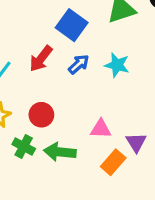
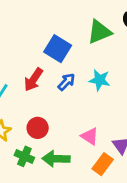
pink triangle: (101, 129) -> (90, 136), turned 36

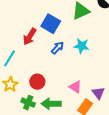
red arrow: (33, 80) -> (30, 37), moved

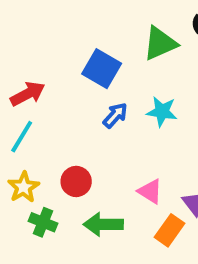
red arrow: (30, 37) -> (28, 94), moved, turned -150
green cross: (28, 103) -> (43, 222), moved

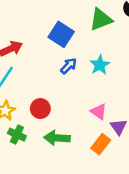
cyan star: (162, 112) -> (100, 65), turned 30
pink triangle: (150, 191) -> (99, 112), moved

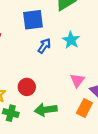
blue square: (61, 34) -> (33, 20), turned -30
pink triangle: (99, 112) -> (77, 80), turned 42

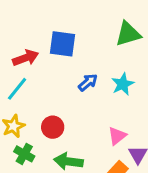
blue square: (33, 20) -> (62, 44), moved

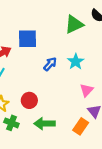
pink triangle: (117, 136) -> (87, 90), moved

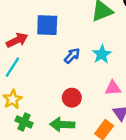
pink triangle: (87, 90) -> (113, 88), turned 40
red circle: (29, 100) -> (72, 98), moved

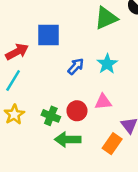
pink triangle: (113, 88) -> (103, 102), moved
green cross: (24, 122) -> (51, 116), moved

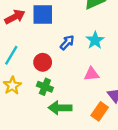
red arrow: (17, 52) -> (15, 17), moved
red circle: (77, 111) -> (43, 62), moved

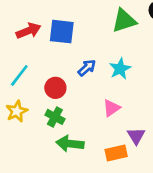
pink triangle: (92, 74) -> (111, 108), turned -35
orange rectangle: (100, 111) -> (116, 153), turned 36

